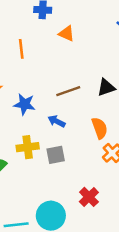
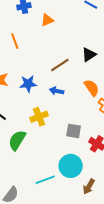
orange triangle: (67, 33) -> (47, 20), turned -32
gray square: (56, 155) -> (74, 131), moved, turned 35

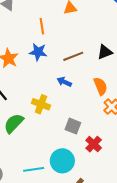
orange line: (15, 41) -> (42, 26), moved
blue star: (28, 84) -> (38, 52), moved
yellow cross: (39, 117) -> (41, 104), turned 30

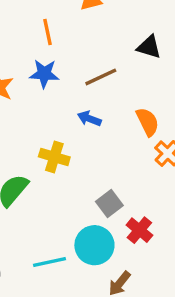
black triangle: (105, 52) -> (149, 47), moved, turned 42
gray square: (73, 126) -> (109, 204), moved, turned 35
red cross: (94, 144) -> (139, 230), moved

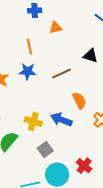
blue arrow: (89, 119) -> (61, 120), moved, size x1.5
orange semicircle: (148, 122) -> (79, 101), moved
gray square: (109, 204) -> (45, 150), moved

